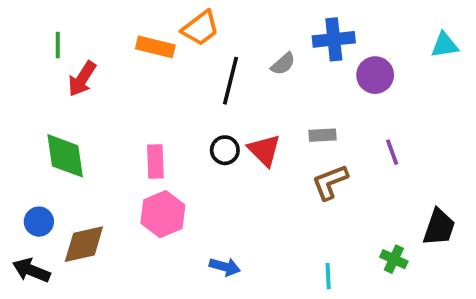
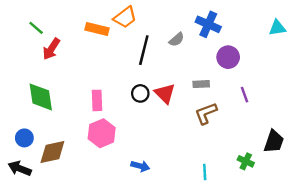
blue cross: (334, 39) -> (208, 24), turned 30
green line: (58, 45) -> (36, 28), turned -49
purple circle: (375, 75) -> (228, 57), moved

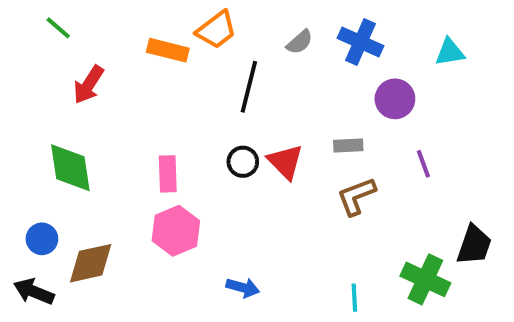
green line: (36, 28) -> (58, 28), moved
cyan triangle: (277, 28) -> (450, 52), moved
gray semicircle: (177, 40) -> (300, 42), moved
green cross: (246, 161) -> (425, 279), size x1.6

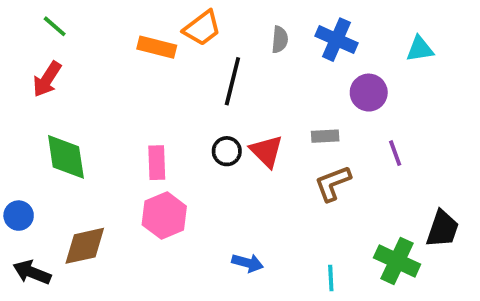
gray semicircle: (300, 42) -> (280, 40), turned -44
red arrow: (89, 85) -> (47, 79), moved
blue circle: (42, 239) -> (19, 216), moved
blue arrow: (243, 288) -> (248, 263), moved

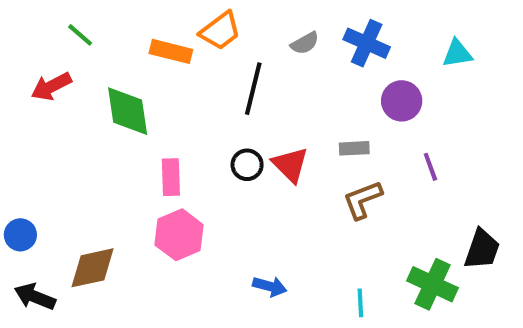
green line: (55, 26) -> (80, 35), moved
gray semicircle: (280, 40) -> (305, 43), turned 56
red arrow: (47, 79) -> (51, 86), turned 30
green diamond: (66, 157) -> (128, 111), moved

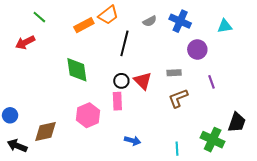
orange rectangle: (171, 51) -> (84, 25), turned -42
green diamond: (128, 111) -> (77, 70), moved
pink rectangle: (171, 177) -> (117, 101), moved

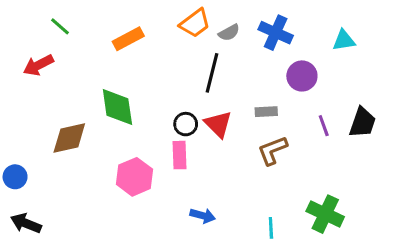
orange trapezoid: (108, 15) -> (195, 23), moved
black line: (124, 43) -> (212, 73), moved
black trapezoid: (237, 122) -> (362, 123), moved
brown diamond: (45, 131) -> (69, 138), moved

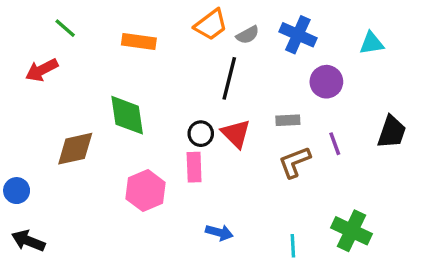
orange rectangle: (128, 39) -> (139, 42), turned 36
purple line: (324, 126) -> (335, 144), moved

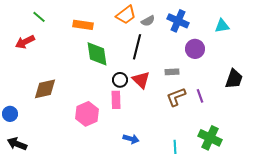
green diamond: (127, 115) -> (97, 54), moved
purple line: (335, 144) -> (200, 96), moved

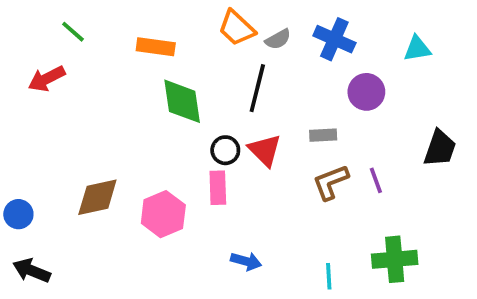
orange trapezoid: (126, 15) -> (237, 28), turned 80
brown diamond: (45, 89) -> (97, 197), moved
green cross: (210, 138) -> (395, 259), turned -30

